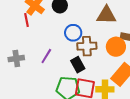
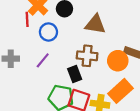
brown triangle: (106, 15) -> (95, 24), moved
blue circle: (73, 33) -> (48, 32), moved

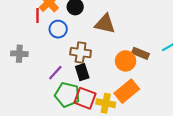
brown cross: (87, 56) -> (81, 53), moved
purple line: (43, 60) -> (55, 73), moved

